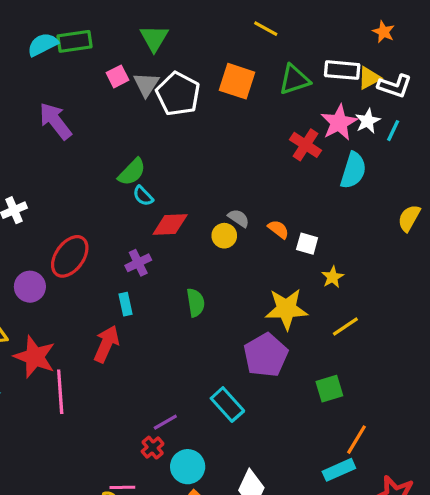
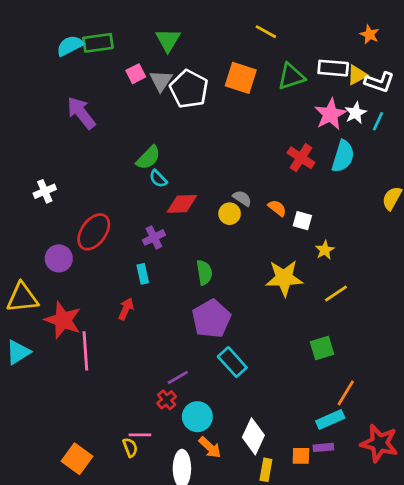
red cross: (305, 145) -> (301, 158), moved
red arrow: (106, 344) -> (126, 309), size x0.7
purple pentagon: (266, 355) -> (211, 319), moved

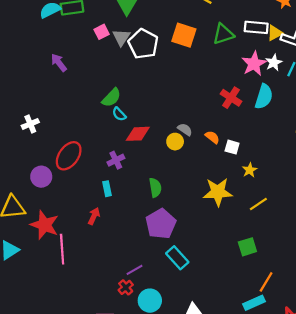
purple arrow: (81, 113) -> (59, 63), size x0.7

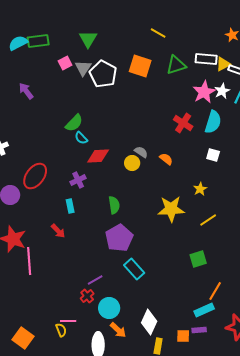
white square: (232, 147) -> (213, 155), moved
red arrow: (94, 216) -> (58, 231), turned 112

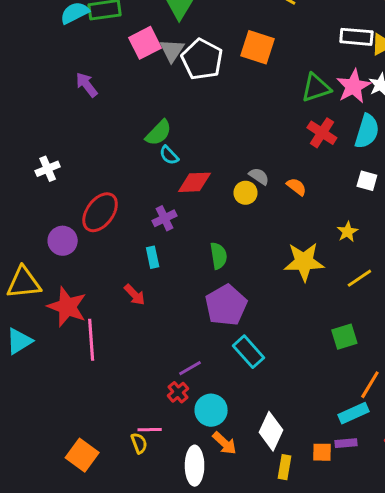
pink square: (65, 63) -> (145, 43), size x1.5
green triangle: (176, 65) -> (316, 88), moved

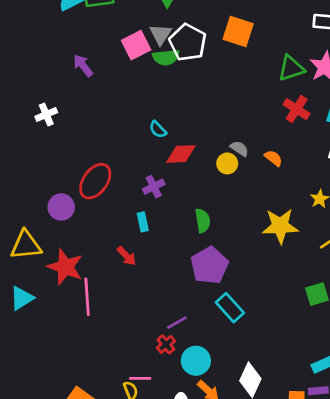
pink square: (145, 43) -> (136, 45), moved
green semicircle: (159, 133) -> (166, 57), moved, turned 40
white cross: (48, 169) -> (46, 114), moved

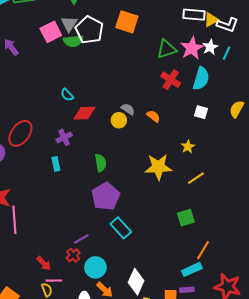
red arrow: (127, 256) -> (44, 263), moved

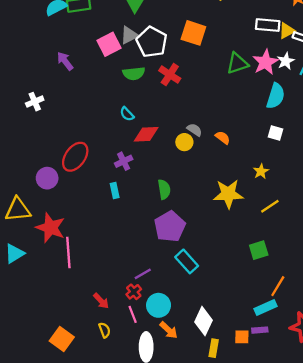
gray triangle: (69, 24) -> (129, 35), turned 30
green semicircle: (73, 41) -> (134, 73), moved
red cross: (171, 80) -> (170, 75), moved
pink line: (54, 281) -> (133, 314), moved, turned 70

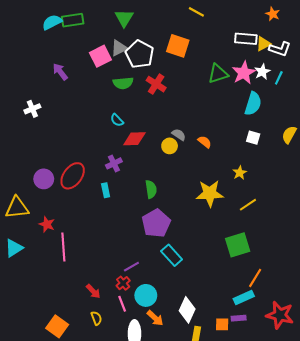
red ellipse: (75, 157) -> (73, 176), moved
red star: (50, 228) -> (47, 224), size x0.6
green square: (259, 250) -> (238, 245), size x1.4

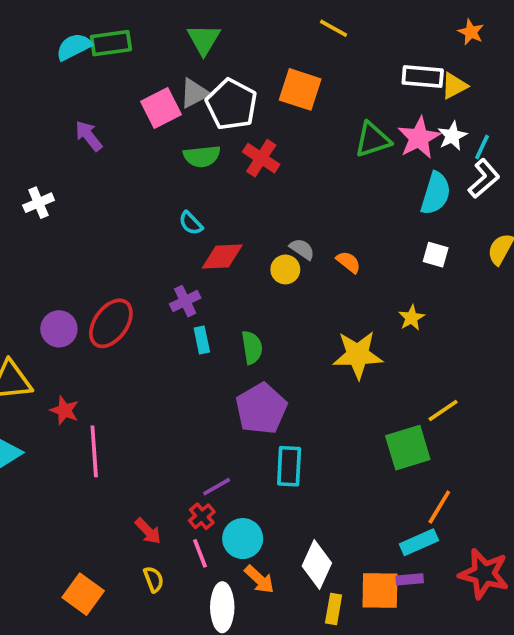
white L-shape: (280, 49) -> (484, 179), moved, turned -60
cyan rectangle: (106, 190) -> (202, 340), moved
yellow line: (248, 205) -> (443, 411), moved
cyan rectangle: (172, 255) -> (289, 466), turned 45
orange square: (222, 324) -> (380, 590), size x1.6

